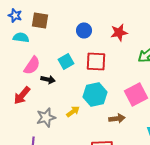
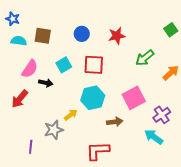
brown square: (40, 20) -> (43, 36), moved
gray star: (46, 117) -> (54, 130), moved

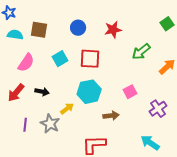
black arrow: (46, 83) -> (42, 92), moved
pink square: (134, 98) -> (130, 92), size x0.6
gray star: (54, 130) -> (50, 124), turned -30
cyan arrow: (154, 137) -> (150, 143), moved
purple line: (31, 147) -> (25, 125), moved

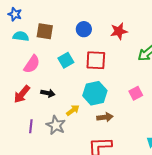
brown arrow: (111, 116) -> (105, 117), moved

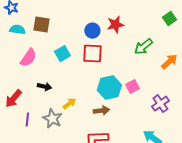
blue circle: (84, 29) -> (92, 31), moved
cyan hexagon: (95, 93) -> (109, 88), moved
red arrow: (22, 94) -> (13, 99), moved

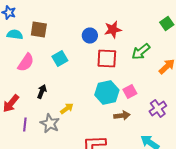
red square: (92, 54) -> (107, 58), moved
black arrow: (44, 87) -> (42, 92), turned -80
brown arrow: (101, 111) -> (122, 116), moved

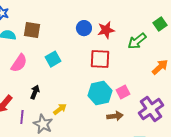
blue circle: (90, 36) -> (84, 28), moved
green arrow: (141, 52) -> (137, 41), moved
purple cross: (158, 108) -> (151, 109), size x1.4
purple line: (25, 124) -> (22, 117), moved

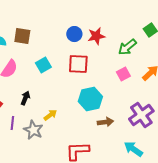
red square: (100, 59) -> (78, 64), moved
pink square: (123, 92) -> (123, 74), moved

